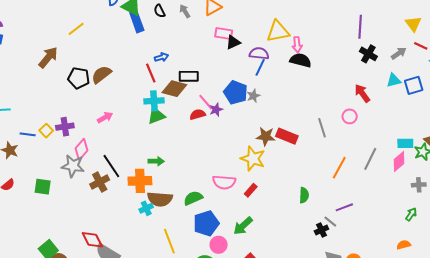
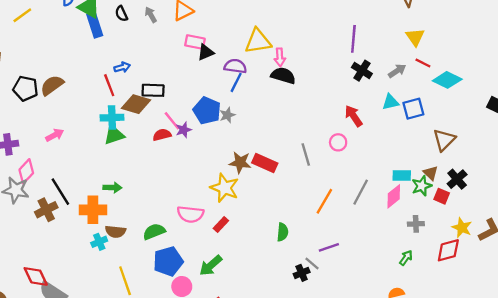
yellow line: (76, 29) -> (22, 15), moved
brown semicircle: (160, 199) -> (115, 232), size x0.7

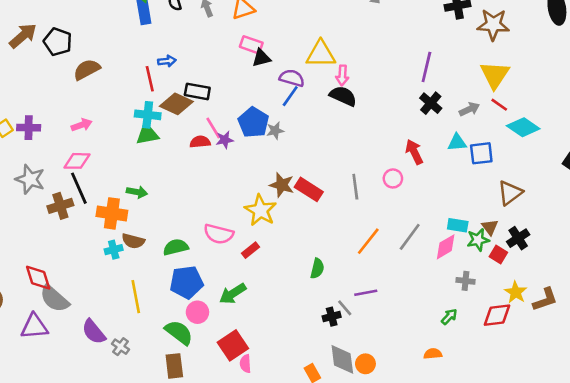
yellow triangle: (415, 37) -> (495, 75), size x1.4
black pentagon: (25, 88) -> (58, 42), moved
pink diamond: (26, 171) -> (77, 161), moved, turned 40

